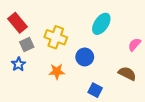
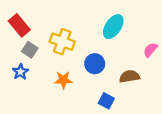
gray square: (27, 45) -> (30, 50), turned -32
brown semicircle: (127, 74) -> (130, 76), moved, turned -36

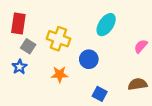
red rectangle: (19, 25) -> (18, 24), turned 48
brown semicircle: (130, 76) -> (138, 84), moved

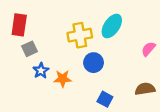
yellow cross: (58, 39) -> (80, 35), moved, turned -30
gray square: (28, 46) -> (29, 49), turned 32
blue star: (19, 67) -> (41, 71), moved

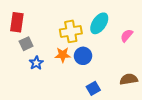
pink semicircle: (148, 49) -> (127, 36), moved
orange star: (63, 79) -> (63, 55), moved
blue square: (105, 99) -> (93, 88), turned 32

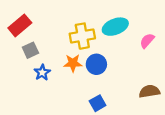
red rectangle: (17, 22) -> (20, 25), turned 42
cyan ellipse: (99, 23) -> (115, 27), turned 35
blue square: (93, 88) -> (98, 103), moved

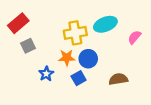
blue star: (42, 73) -> (46, 74), moved
brown semicircle: (149, 91) -> (118, 79), moved
blue square: (98, 103) -> (79, 78), moved

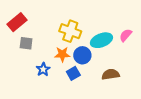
cyan ellipse: (105, 24) -> (101, 40), moved
yellow cross: (75, 33) -> (70, 31), turned 30
gray square: (28, 46) -> (26, 43), turned 32

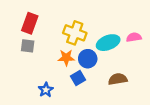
red rectangle: (17, 22) -> (30, 23), moved, turned -30
pink semicircle: (126, 35) -> (134, 37), turned 40
blue star: (43, 69) -> (46, 90), moved

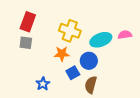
blue circle: (88, 59) -> (89, 61), moved
brown semicircle: (118, 79) -> (91, 85), moved, turned -66

